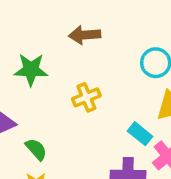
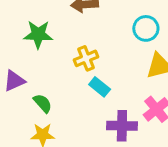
cyan rectangle: (140, 134) -> (100, 87), moved

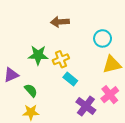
green star: (38, 34) -> (38, 55), moved
purple cross: (122, 126) -> (86, 106), turned 36

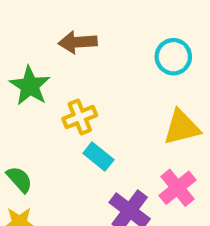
cyan circle: (103, 38) -> (173, 57), moved
green star: (38, 55) -> (30, 86), moved, turned 30

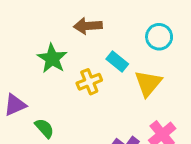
yellow triangle: (182, 127) -> (148, 83), moved, turned -36
cyan rectangle: (98, 157) -> (117, 62), moved

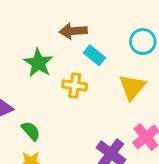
cyan rectangle: (117, 62) -> (94, 55), moved
yellow cross: (89, 82) -> (75, 85), turned 30

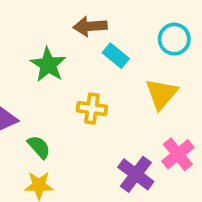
yellow cross: (75, 85) -> (92, 109), moved

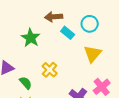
cyan circle: (174, 39) -> (90, 24), moved
yellow cross: (92, 109) -> (50, 70), moved, turned 35

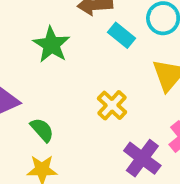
yellow cross: (50, 70) -> (112, 105), moved

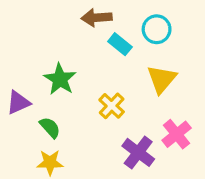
green star: (51, 45) -> (60, 79), moved

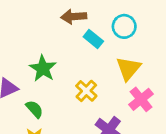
pink cross: (177, 134) -> (141, 99), moved

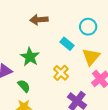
brown arrow: (74, 17) -> (39, 20), moved
cyan rectangle: (93, 39) -> (67, 44), moved

